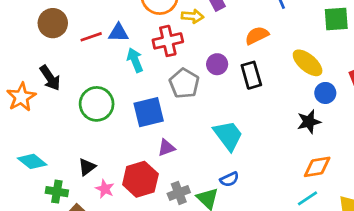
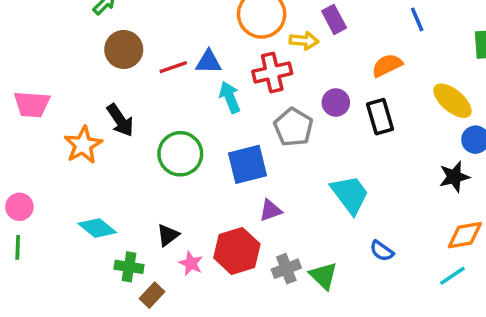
blue semicircle: (229, 179) -> (382, 251), moved, turned 60

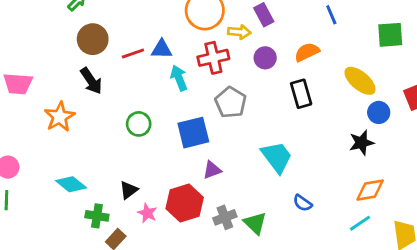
purple circle: (336, 103) -> (265, 58), moved
black arrow: (120, 120) -> (91, 81), moved
green circle: (180, 154) -> (139, 124), size x0.7

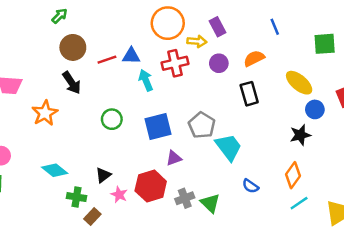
gray pentagon: (231, 102) -> (202, 125), moved
orange diamond: (370, 190) -> (293, 175), moved, turned -45

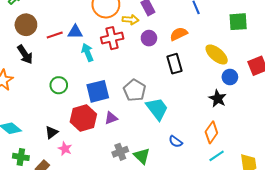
black star: (300, 135) -> (218, 99), turned -30
red hexagon: (151, 186) -> (83, 118), moved
green cross: (77, 197) -> (21, 157), moved

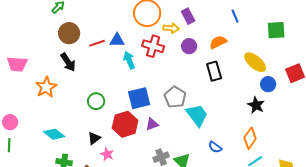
red cross: (112, 38) -> (153, 46), turned 30
green circle: (59, 85) -> (96, 101), moved

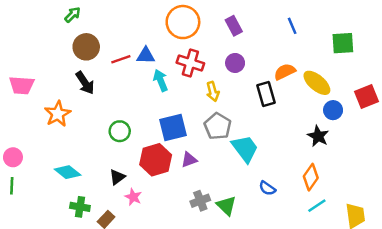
yellow arrow: (171, 28) -> (213, 92), moved, turned 70
orange semicircle: (218, 42) -> (285, 72), moved

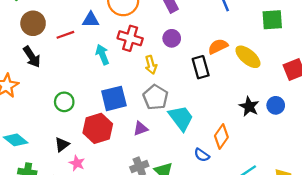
blue triangle: (146, 56) -> (91, 20), moved
blue circle: (333, 110) -> (276, 105), moved
purple triangle: (189, 160) -> (140, 128), moved
orange diamond: (311, 177) -> (221, 137), moved

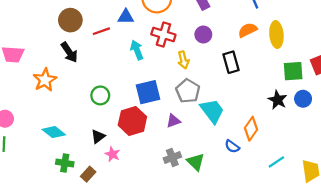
green square: (272, 20) -> (293, 71), moved
orange semicircle: (218, 46) -> (248, 30), moved
yellow ellipse: (248, 57) -> (276, 35), moved, turned 45

